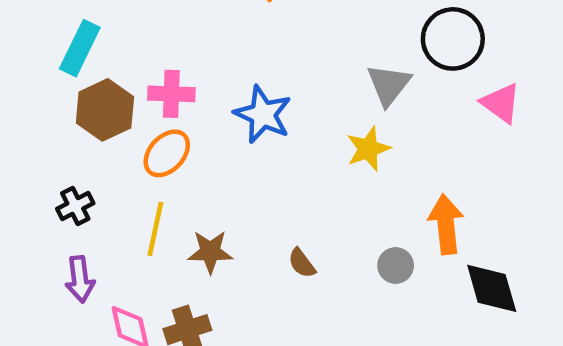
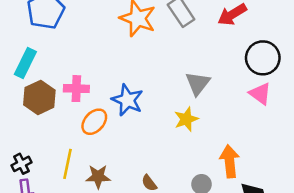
black circle: (453, 39) -> (263, 58), moved
orange ellipse: (167, 153) -> (94, 122), moved
black cross: (75, 206) -> (21, 164), moved

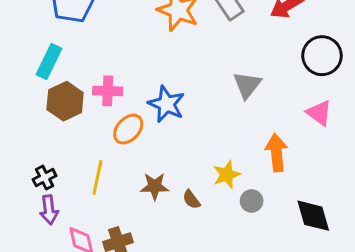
pink triangle: (260, 94) -> (319, 113), moved
yellow star: (186, 119) -> (227, 175), moved
orange arrow: (230, 161) -> (276, 153), moved
brown star: (98, 177) -> (155, 186), moved

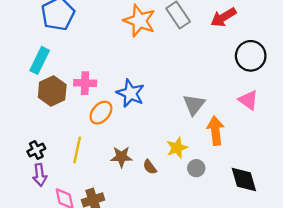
gray triangle: (247, 85) -> (194, 105), moved

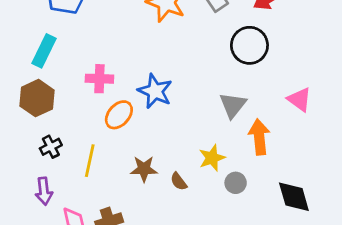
black circle: (251, 56) -> (249, 45), moved
brown hexagon: (52, 91) -> (37, 98), moved
black cross: (36, 150) -> (51, 147), moved

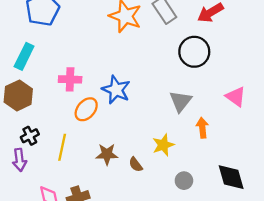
orange arrow: (259, 137) -> (202, 128), size x0.7
gray circle: (236, 183) -> (184, 181), moved
purple arrow: (44, 191) -> (19, 160), moved

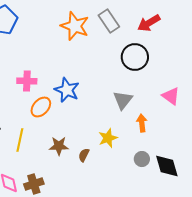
brown semicircle: (136, 165) -> (84, 155), turned 64
gray circle: (184, 181) -> (142, 159), moved

